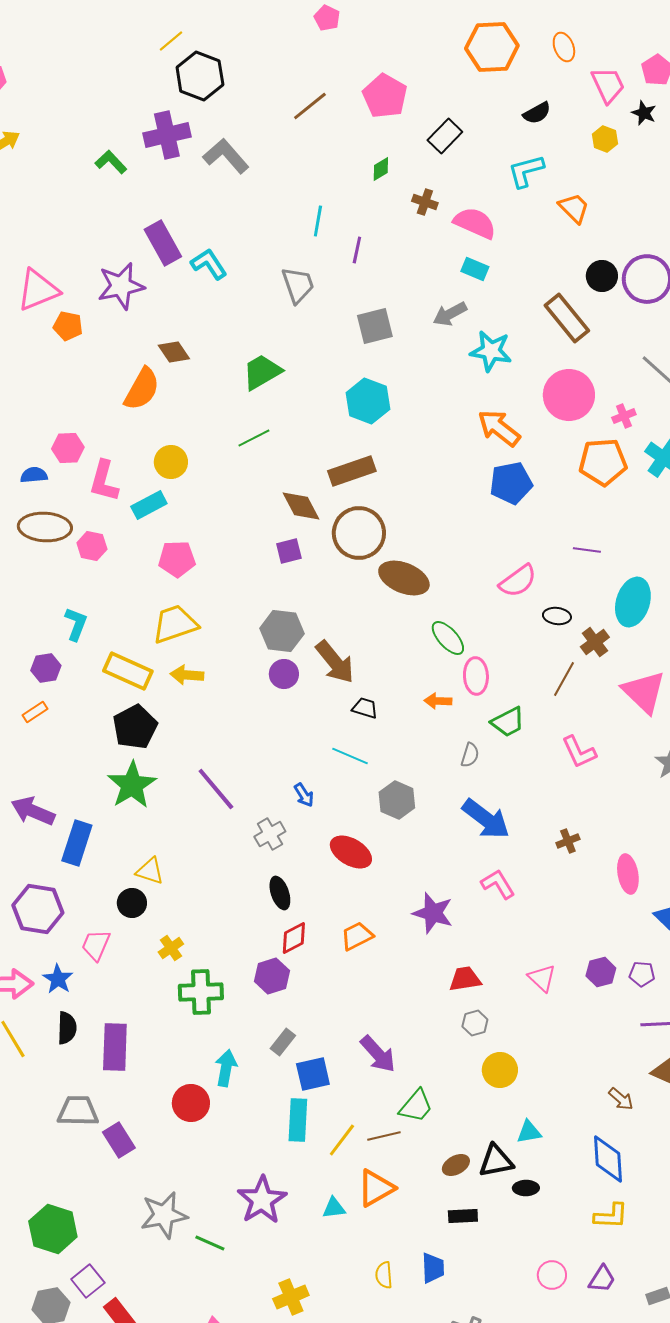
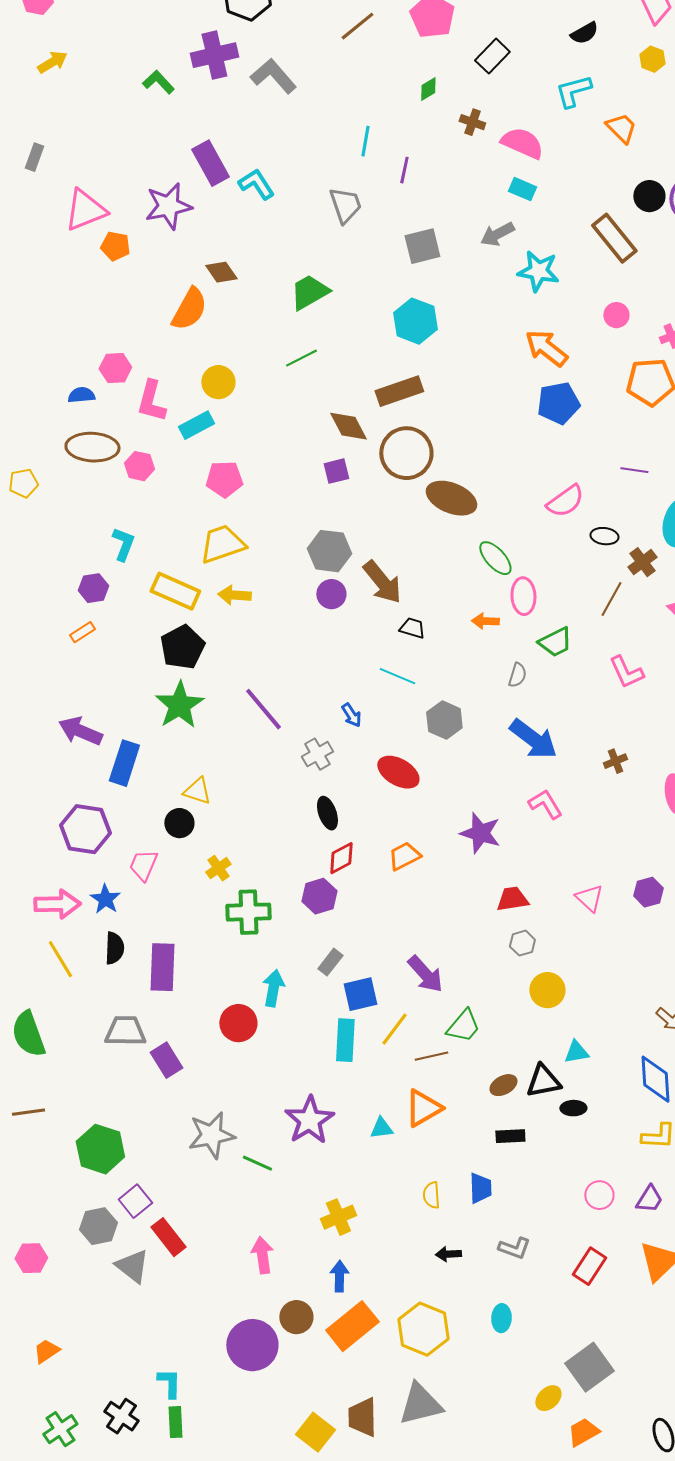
pink circle: (569, 395) -> (616, 315), size x0.5
yellow line: (342, 1140) -> (394, 1029), moved

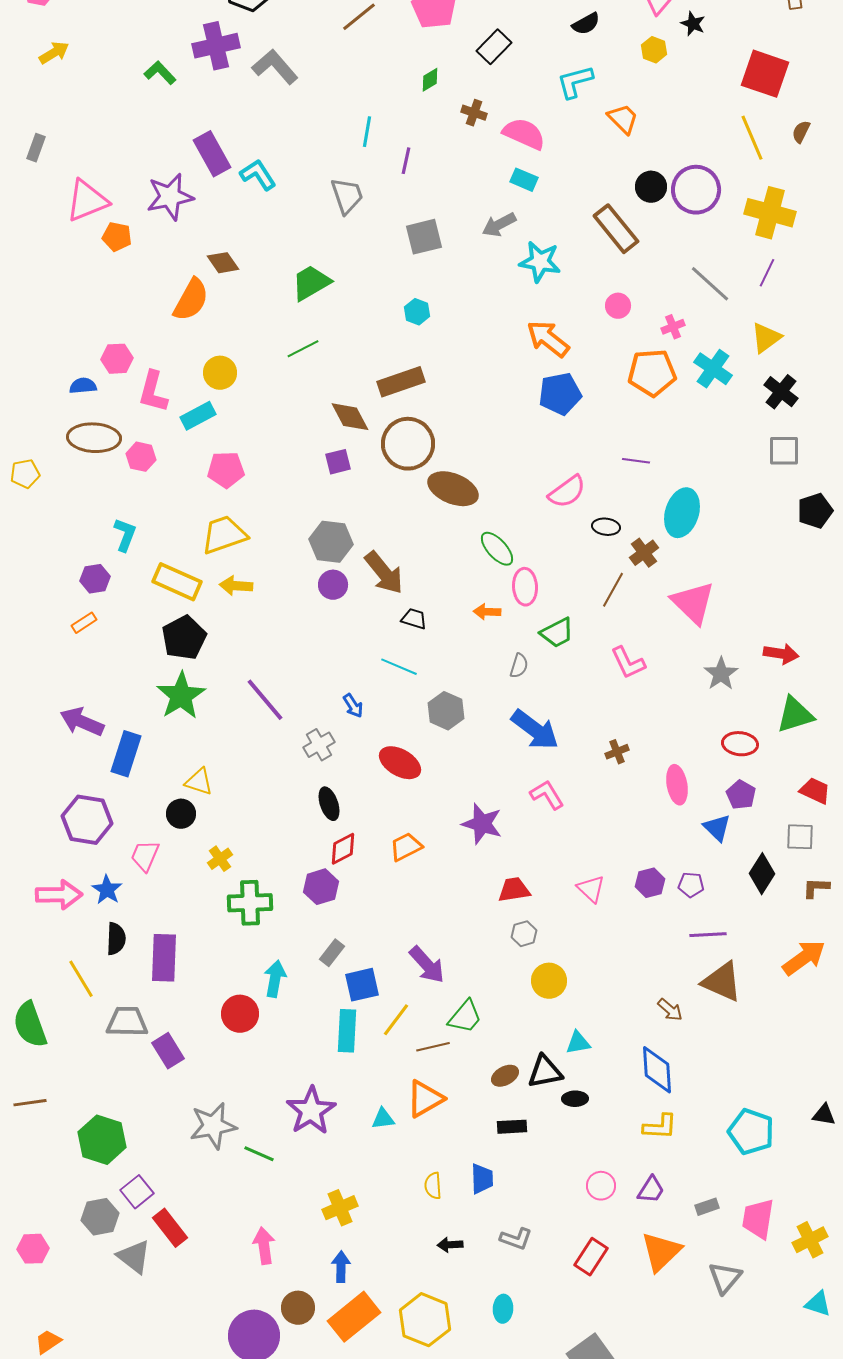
cyan hexagon: (415, 321) -> (417, 312), size x0.6
yellow line: (60, 959) -> (81, 979), moved

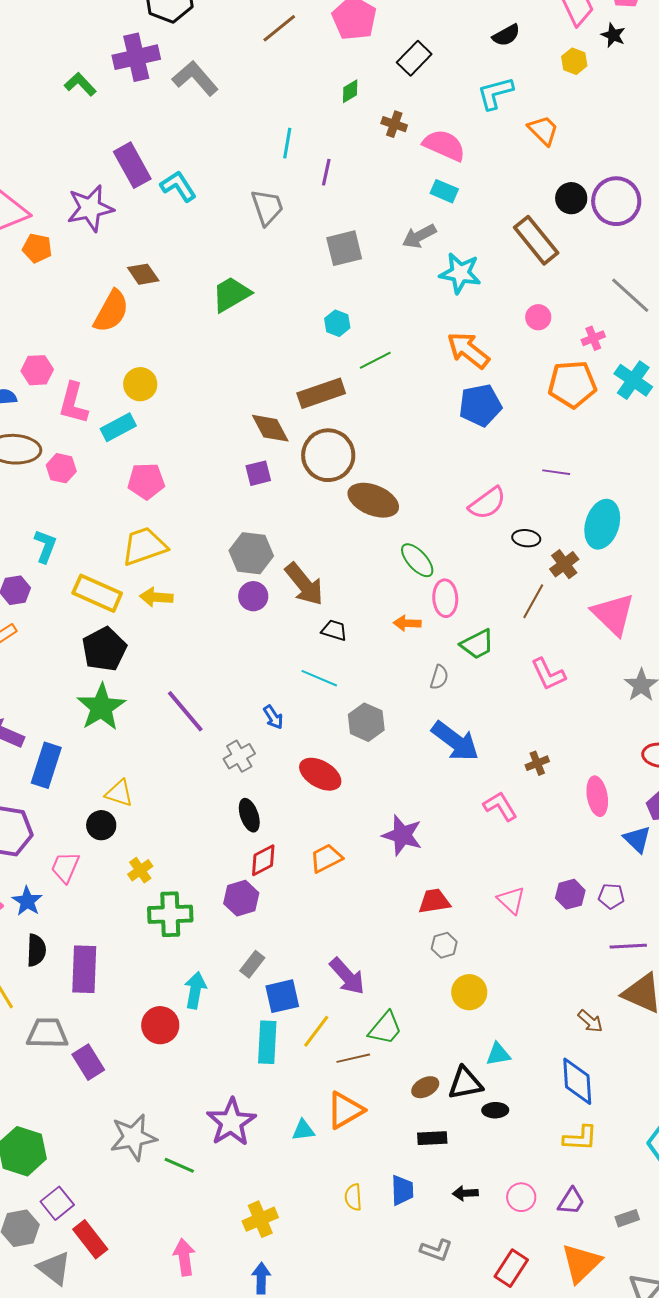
green line: (303, 349) -> (375, 360), moved
pink L-shape: (547, 795) -> (500, 806), moved
black arrow: (450, 1245) -> (465, 1193), moved

